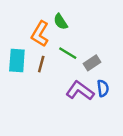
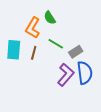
blue semicircle: (103, 88) -> (85, 73), size x1.6
purple L-shape: (80, 91) -> (66, 75), turned 95

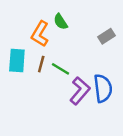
green line: (56, 44) -> (61, 69), moved
gray rectangle: (76, 52) -> (107, 36), moved

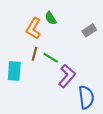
cyan rectangle: (17, 60) -> (14, 71), moved
blue semicircle: (103, 88) -> (86, 97), moved

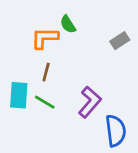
orange L-shape: (33, 28) -> (45, 38), turned 60
green line: (51, 58) -> (45, 102), moved

